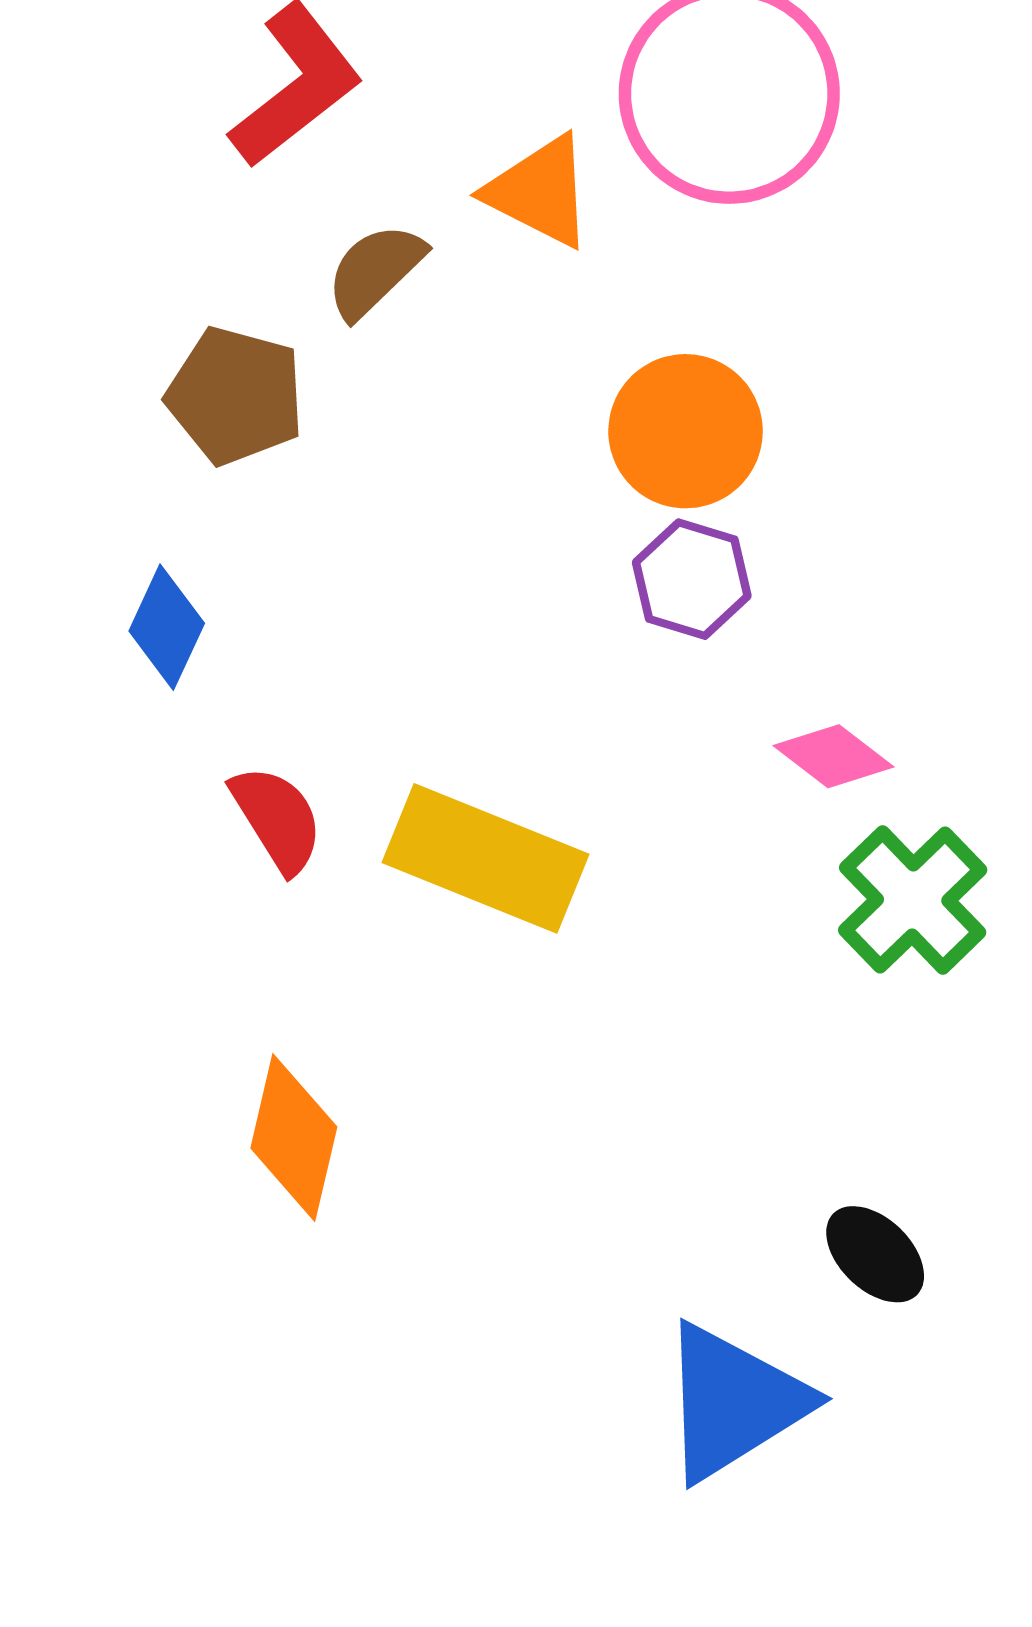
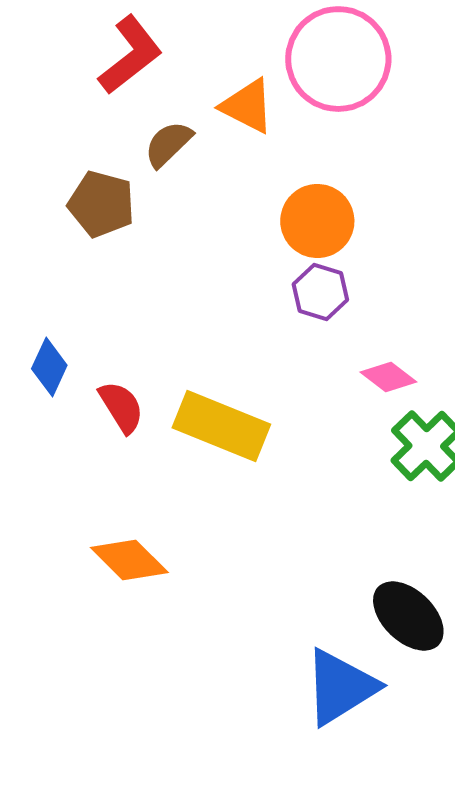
blue diamond: (167, 627) -> (49, 367), moved
orange diamond: (294, 1138) -> (129, 560), turned -58
black ellipse: (875, 1254) -> (408, 616), size x1.5

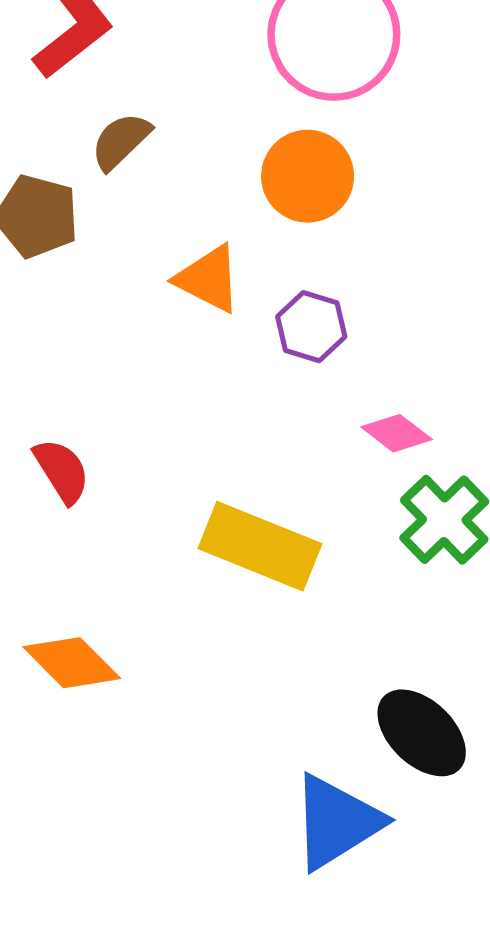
orange triangle: (247, 106) -> (208, 279), moved
orange circle: (317, 221) -> (308, 176), moved
yellow rectangle: (221, 426) -> (260, 546), moved

